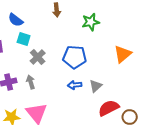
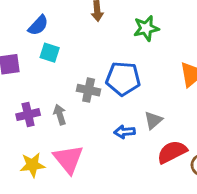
blue semicircle: (16, 20) -> (38, 25), turned -84
gray cross: (38, 57) -> (89, 90), moved, turned -35
blue arrow: (75, 85) -> (125, 132), moved

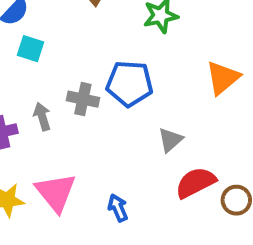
gray arrow: (60, 115) -> (42, 117), moved
blue arrow: (125, 132) -> (118, 208), moved, turned 72

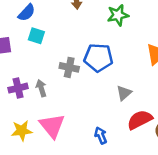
gray arrow: (42, 117) -> (41, 88), moved
blue arrow: (118, 208) -> (101, 136), moved

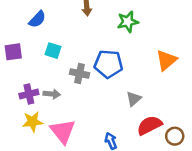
cyan square: (36, 36) -> (53, 51), moved
gray arrow: (41, 88) -> (52, 94), turned 112
yellow star: (22, 131) -> (33, 122), moved

